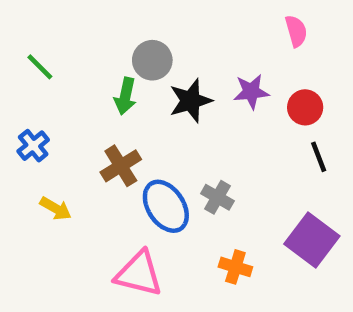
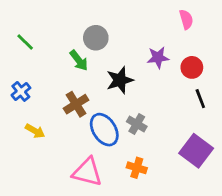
green arrow: (125, 96) -> (79, 60), turned -50
black star: (191, 101) -> (120, 80), moved
orange cross: (235, 267) -> (137, 168), moved

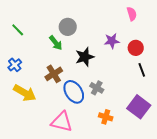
yellow arrow: (35, 131) -> (25, 93), size x1.6
orange cross: (137, 168) -> (106, 117), moved

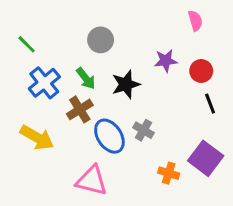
green arrow: (56, 43) -> (86, 78), moved
blue cross: (15, 65) -> (44, 83), moved, size x1.5
orange cross: (106, 117) -> (169, 173), moved

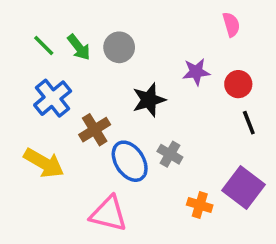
green line: (27, 44) -> (44, 46), moved
green arrow: (86, 78) -> (79, 47), moved

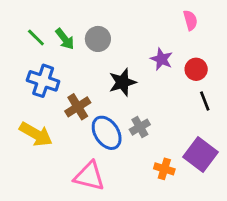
purple star: (196, 72) -> (161, 59), turned 30
blue cross: (53, 98) -> (43, 81), turned -32
gray cross: (170, 154) -> (140, 127), turned 30

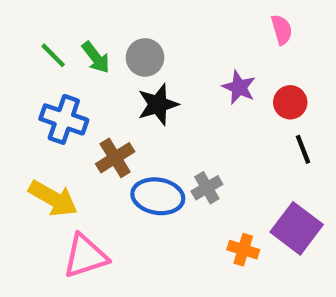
black star: (122, 82) -> (158, 104), moved
blue ellipse: (107, 133) -> (158, 196), turned -48
pink triangle: (89, 176) -> (85, 256), moved, turned -32

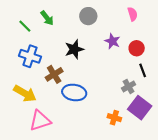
green arrow: (96, 57) -> (47, 18), moved
gray circle: (145, 57) -> (88, 16), moved
gray cross: (207, 188) -> (129, 86), moved

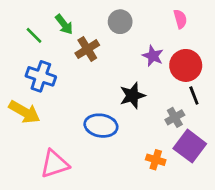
red circle: (137, 48) -> (186, 65), size x1.5
black star: (74, 49) -> (132, 96), moved
brown cross: (54, 74) -> (87, 49), moved
yellow arrow: (25, 94) -> (24, 112), moved

